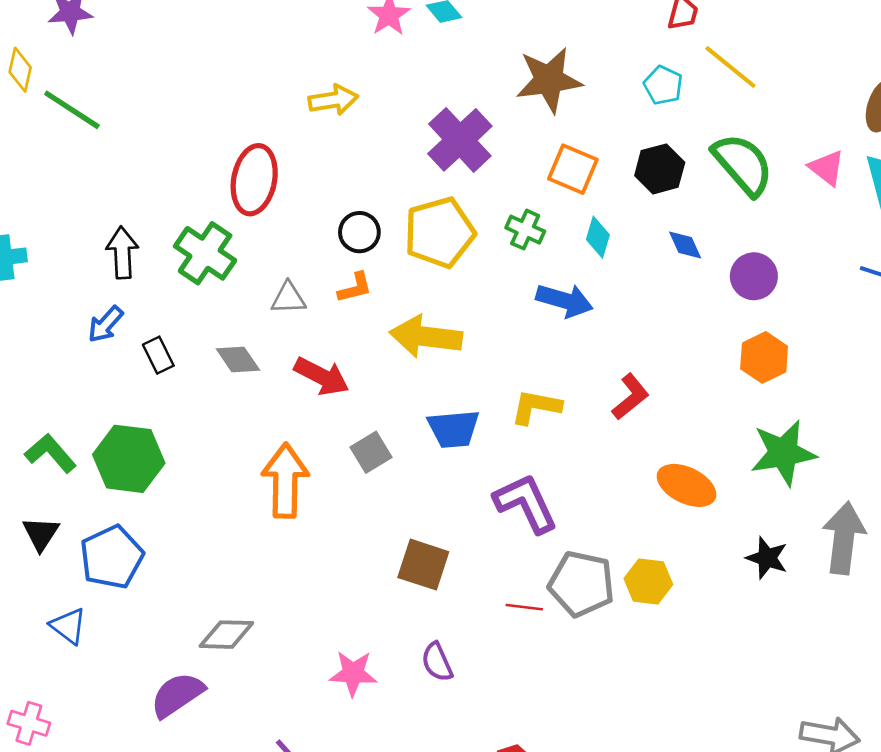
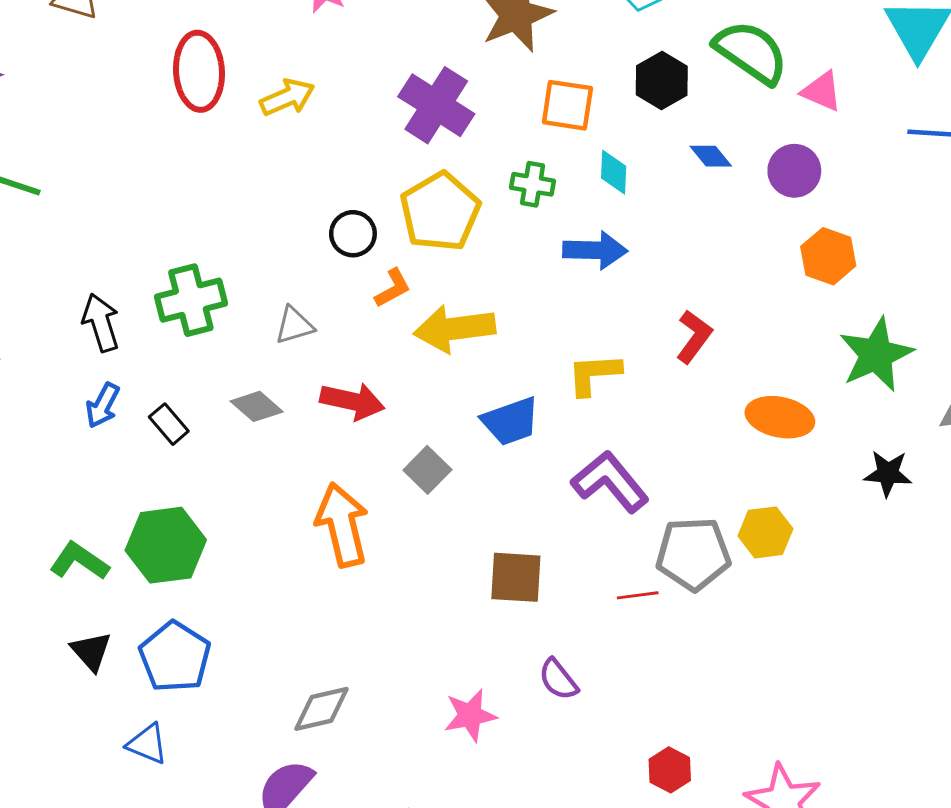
pink triangle: (827, 168) -> (822, 91), moved
red ellipse: (254, 180) -> (199, 71), moved
green cross: (205, 253) -> (191, 300), turned -34
orange L-shape: (355, 288) -> (393, 288), moved

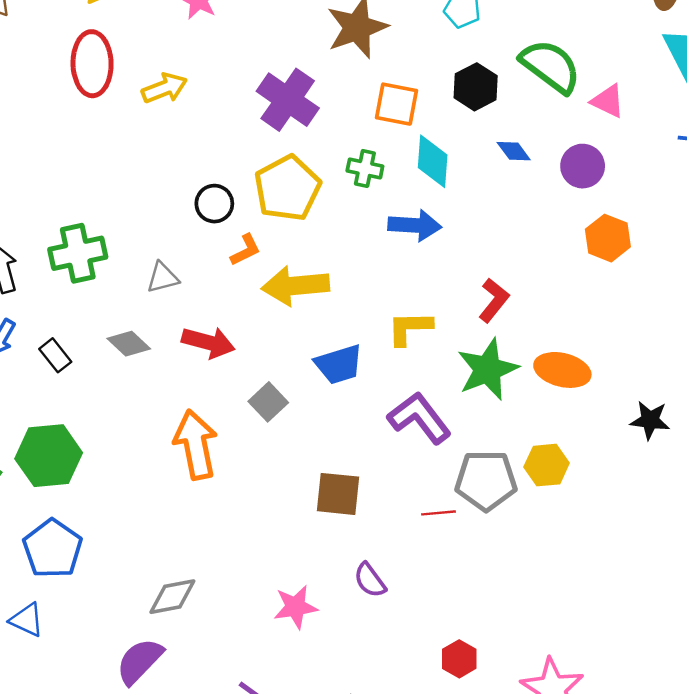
cyan diamond: (614, 172) -> (433, 161), size x1.4
green star: (876, 355) -> (488, 369), moved

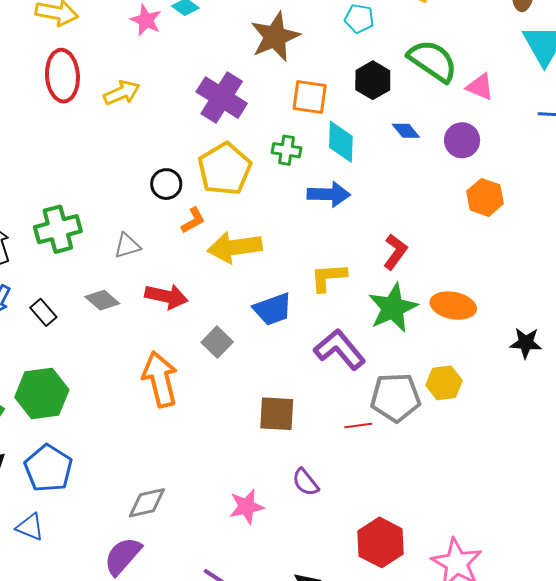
red hexagon: (459, 659) -> (381, 542), size x1.6

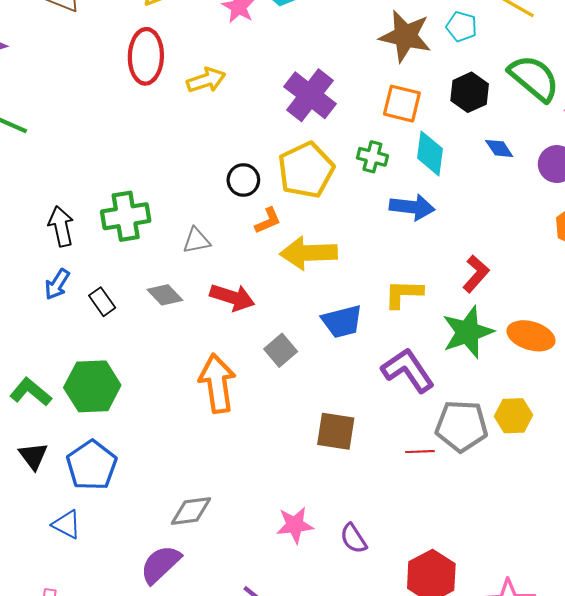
brown star: (275, 37) -> (405, 36), moved, turned 30
purple semicircle: (306, 482) -> (353, 538), moved

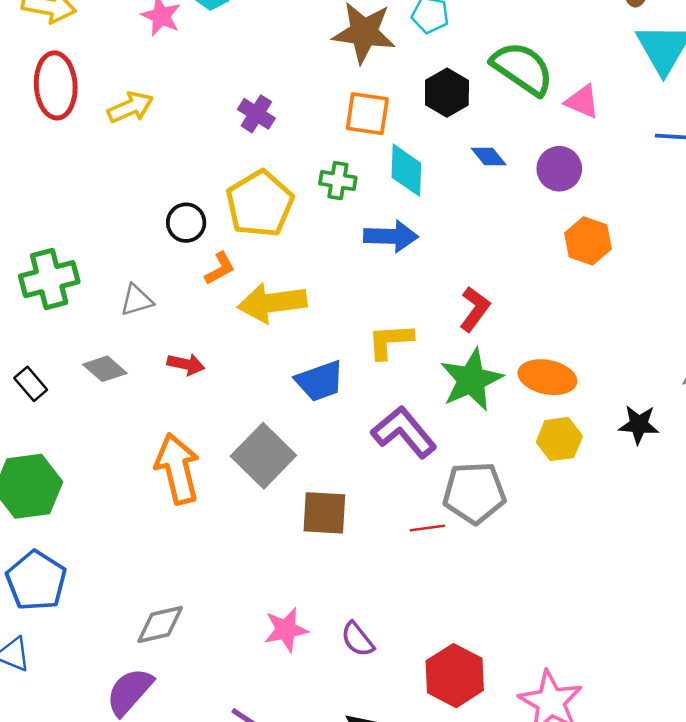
purple cross: (310, 95) -> (256, 114), size x0.6
red arrow: (232, 297) -> (186, 364), size x0.7
gray square: (281, 350) -> (263, 456), moved, size x1.6
yellow hexagon: (513, 416) -> (559, 439), moved

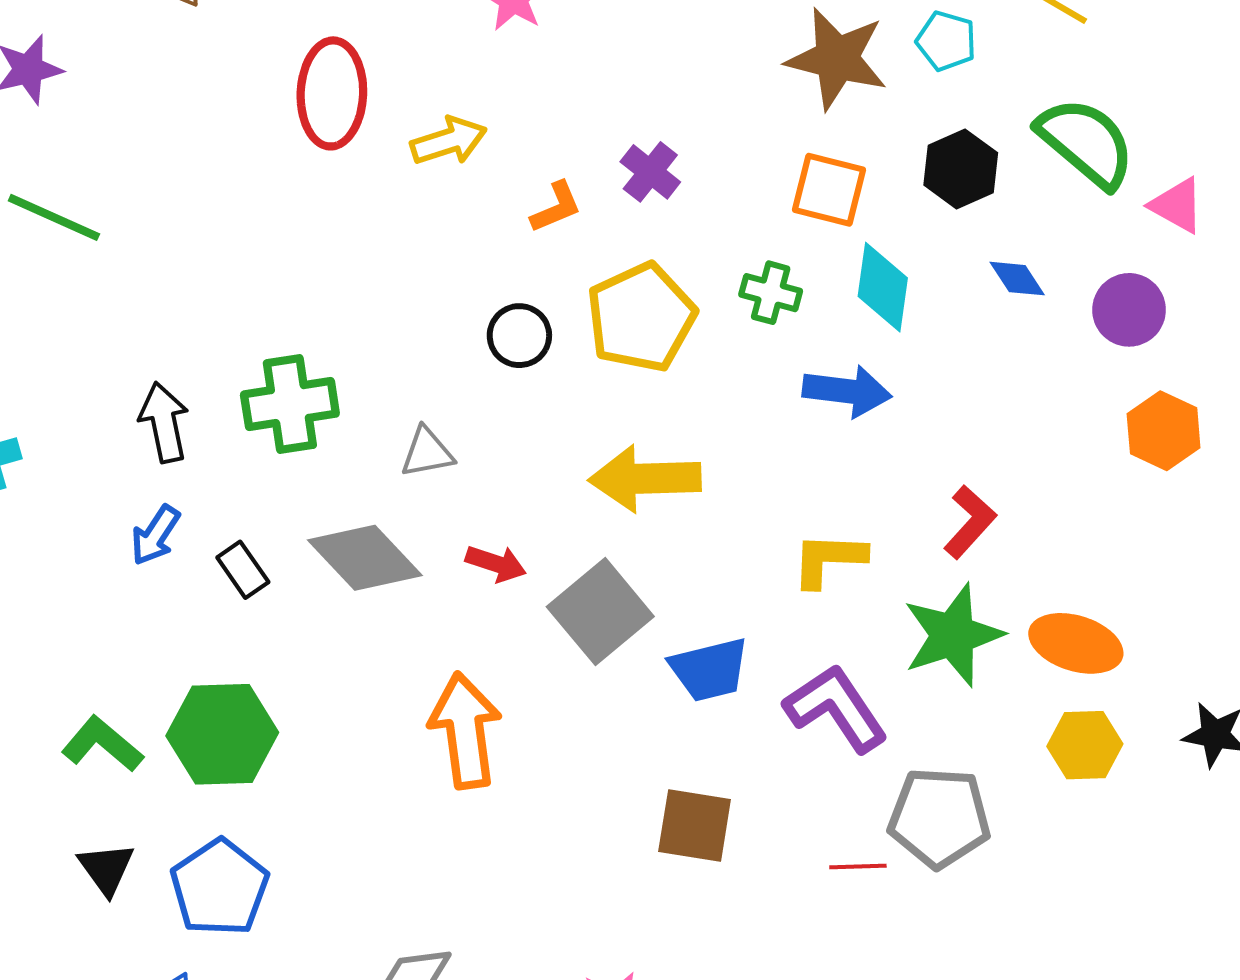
orange L-shape: (220, 269) -> (556, 207), moved
gray diamond: (105, 369) -> (365, 558), size x1.6
blue trapezoid: (320, 381) -> (709, 670), moved
gray square: (263, 456) -> (600, 612), moved

